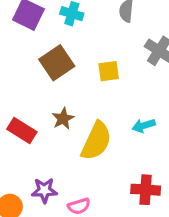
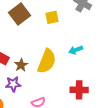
brown star: (63, 119) -> (21, 65), moved
purple star: (44, 190) -> (13, 84), moved

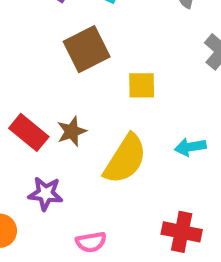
yellow square: (52, 17) -> (142, 85), moved
brown star: (21, 65) -> (72, 131), moved

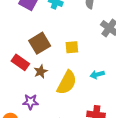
brown square: (87, 49) -> (40, 43), moved
red rectangle: (29, 132) -> (20, 62), moved

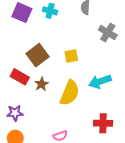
cyan arrow: (97, 74) -> (100, 82), size x1.5
purple star: (30, 102) -> (15, 113), moved

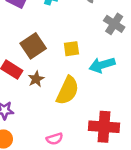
cyan arrow: (100, 82) -> (102, 65), moved
red cross: (103, 123) -> (104, 127), size x1.4

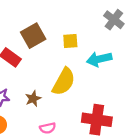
brown star: (36, 79) -> (33, 99), moved

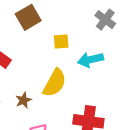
brown square: (33, 36) -> (28, 17), moved

